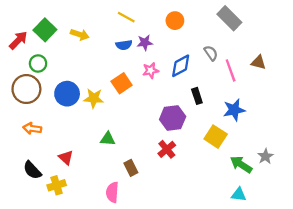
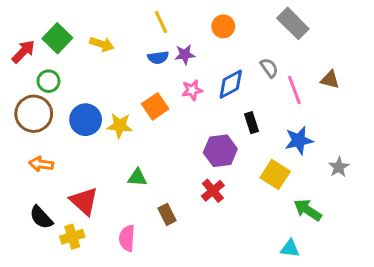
yellow line: (126, 17) -> (161, 22), turned 36
gray star: (265, 156) -> (339, 167), moved
red triangle: (66, 157) -> (84, 201), size x1.5
pink semicircle: (112, 192) -> (127, 238), moved
cyan triangle: (239, 195) -> (290, 249), moved

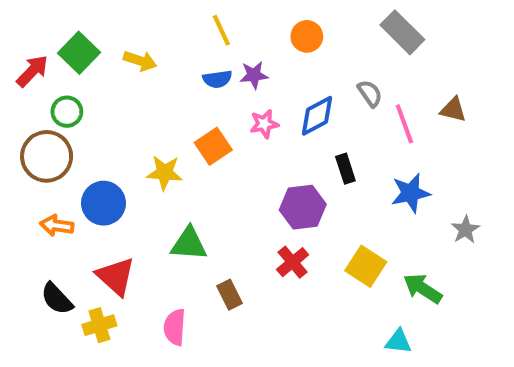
blue circle: (86, 120) -> (103, 203), moved
yellow square: (275, 174) -> (366, 266), moved
green triangle: (137, 177) -> (189, 244), size x1.4

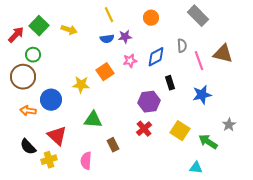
gray semicircle: (370, 93) -> (182, 46), turned 32
brown triangle: (453, 110) -> (223, 54), size x1.5
gray star: (465, 230) -> (229, 125), moved

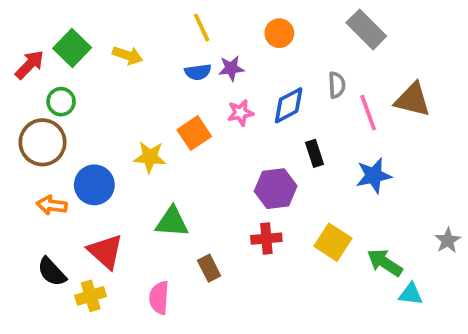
gray star: (229, 125) -> (448, 240), moved
red cross: (144, 129) -> (266, 239), turned 35
cyan triangle: (196, 168) -> (411, 294), moved

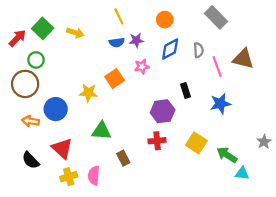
blue diamond: (289, 105) -> (170, 49), moved
yellow cross: (91, 296) -> (69, 177), moved

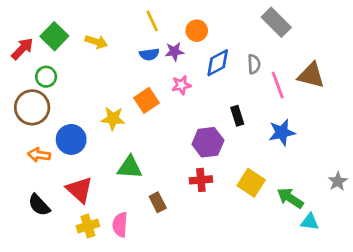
orange circle: (165, 20) -> (197, 31), moved

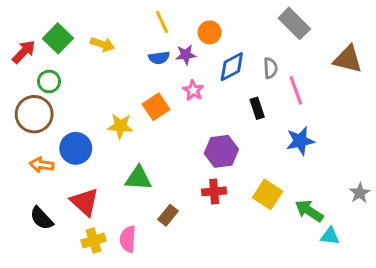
brown triangle: (311, 75) -> (348, 59), moved
pink star: (181, 85) -> (193, 90), turned -30
black rectangle: (237, 116) -> (257, 108), moved
brown rectangle: (158, 202) -> (168, 215), turned 66

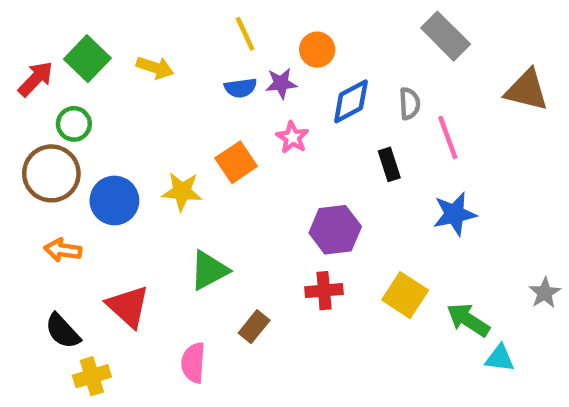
blue circle: (76, 148) -> (114, 200), moved
green triangle: (138, 178) -> (209, 270), turned -32
yellow cross: (94, 241) -> (92, 376), moved

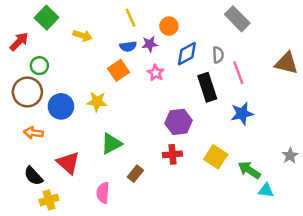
green square: (87, 59) -> (47, 18), moved
brown triangle: (527, 90) -> (286, 63), moved
orange square: (236, 162) -> (119, 70), moved
black rectangle: (389, 164) -> (207, 87), size x1.6

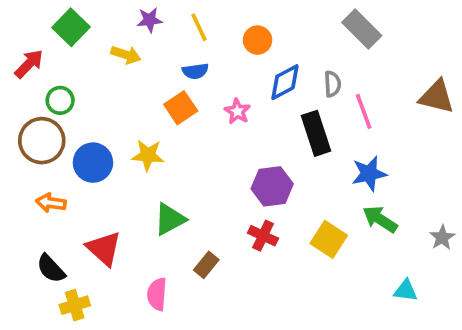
purple star: (150, 44) -> (150, 20), moved
red cross: (172, 154) -> (263, 236), turned 30
green arrow: (249, 170) -> (380, 219), moved

